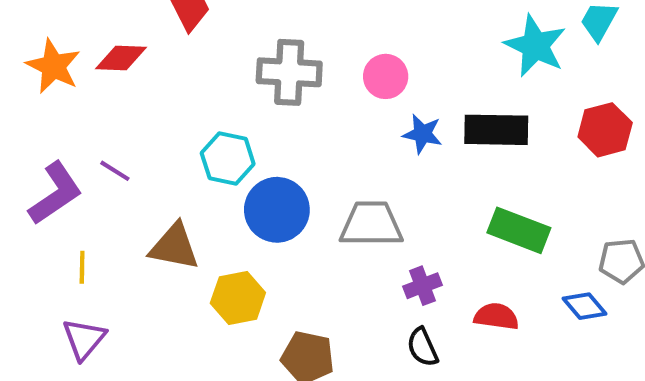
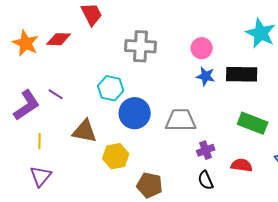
pink circle: (386, 76) -> (202, 48), moved

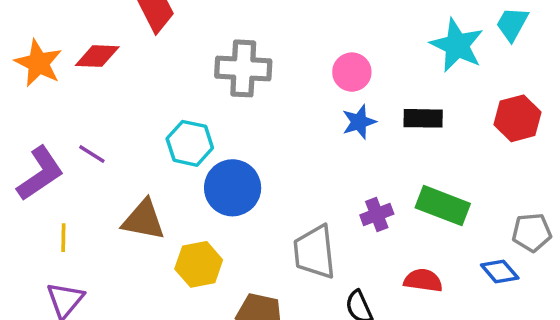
black rectangle: (242, 74) -> (423, 118), size x0.7
blue star: (206, 76) -> (359, 122), turned -30
gray trapezoid: (181, 120) -> (314, 252), moved, turned -96
purple cross: (206, 150) -> (377, 215), moved

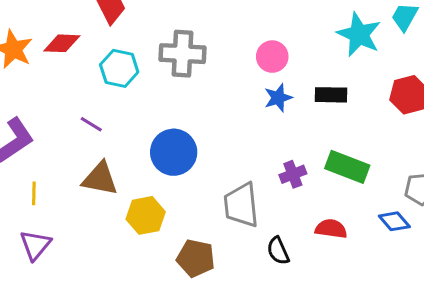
cyan hexagon: (190, 143) -> (119, 68), moved
purple line: (92, 154) -> (91, 124), moved

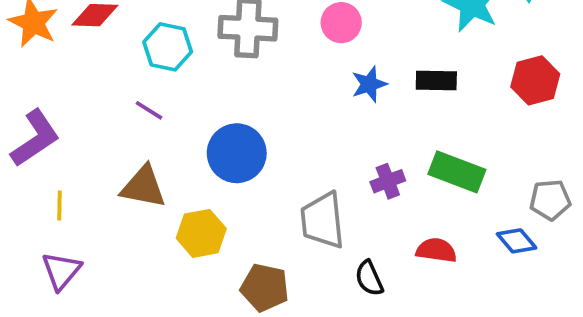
pink circle: (272, 57) -> (341, 23), moved
purple line: (91, 124) -> (149, 110), moved

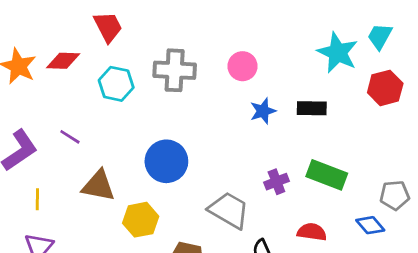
red hexagon: (535, 80) -> (385, 88), moved
purple line: (149, 110) -> (70, 137), moved
gray trapezoid: (323, 220) -> (229, 210), turned 126

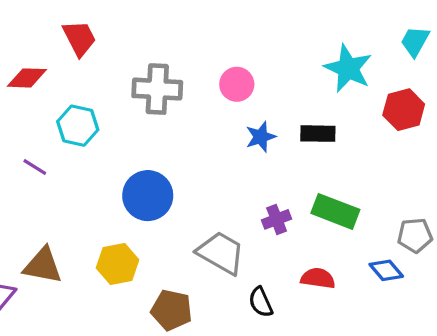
cyan trapezoid: (380, 36) -> (415, 41), moved
cyan hexagon: (116, 84) -> (78, 126), moved
brown triangle: (98, 186) -> (43, 266), moved

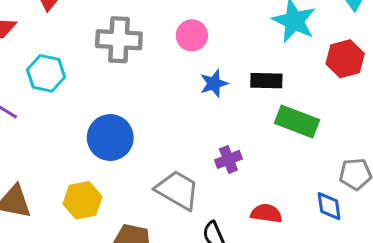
green rectangle: (335, 211) -> (297, 121), moved
blue diamond: (386, 270) -> (329, 206), turned 32

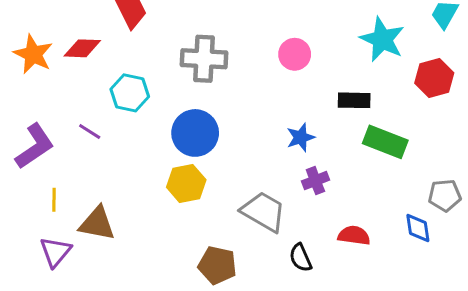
pink circle: (192, 35) -> (295, 54), moved
blue star: (214, 84) -> (301, 137), moved
blue circle: (110, 138) -> (195, 133), moved
yellow hexagon: (82, 200) -> (186, 183), moved

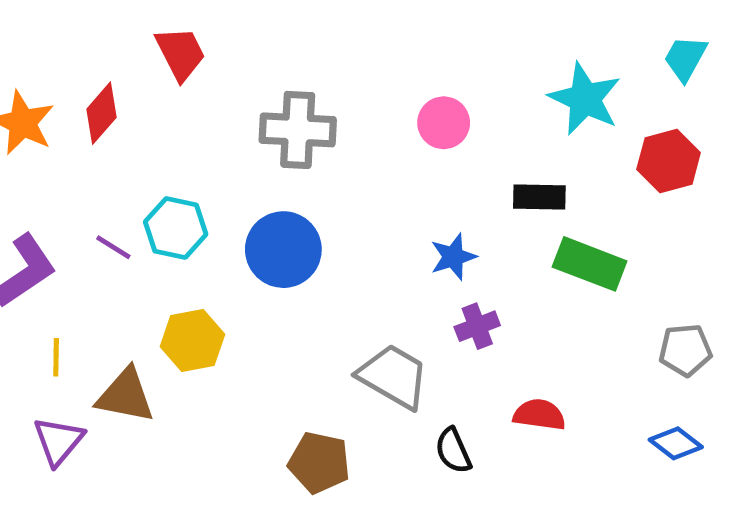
red diamond: (82, 48) -> (101, 113), turned -51
cyan hexagon: (130, 93) -> (176, 228), moved
yellow hexagon: (186, 183) -> (192, 340), moved
blue diamond: (418, 228) -> (676, 443), moved, turned -44

